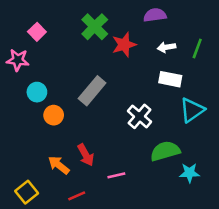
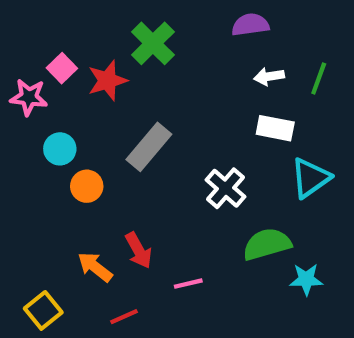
pink square: (37, 32) -> (62, 68), moved
red star: (124, 45) -> (107, 81), moved

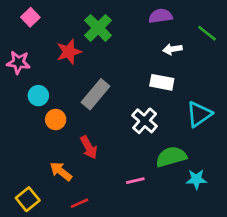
pink square: (62, 68) -> (30, 17), moved
green line: (319, 79) -> (207, 33), moved, turned -72
white rectangle: (275, 128) -> (162, 82), moved
red arrow: (139, 250) -> (89, 147), moved
pink line: (188, 284) -> (135, 181), moved

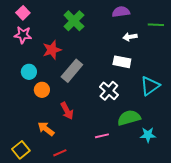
green line: (207, 33) -> (156, 25), turned -35
red star: (69, 52) -> (52, 50), moved
pink star: (18, 62) -> (23, 35), moved

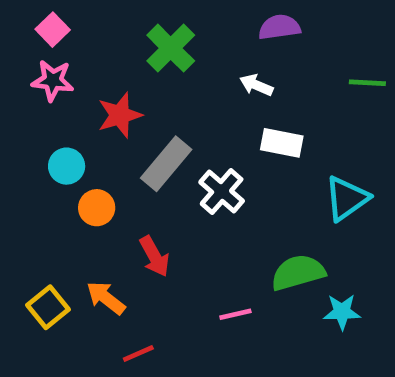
green line: (156, 25) -> (367, 83), moved
white arrow: (130, 37) -> (256, 85), moved, turned 32
white cross: (109, 91) -> (222, 192), moved
yellow square: (21, 150) -> (48, 307), moved

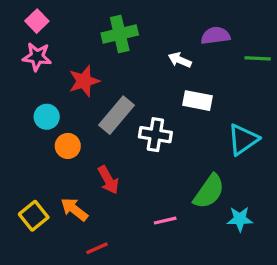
purple semicircle: (279, 27) -> (215, 36), moved
green cross: (171, 48) -> (120, 34), turned 32
white cross: (222, 192) -> (155, 135), turned -32
green semicircle: (298, 273) -> (209, 191), turned 141

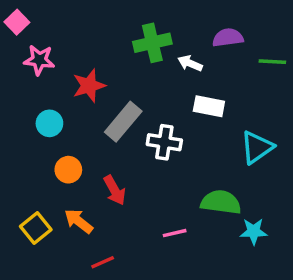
pink square: (37, 21) -> (17, 22), moved
green cross: (120, 34) -> (152, 43), moved
orange circle: (68, 146) -> (68, 170), moved
green semicircle: (209, 191) -> (221, 202), turned -117

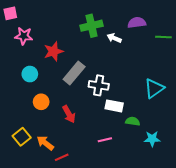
pink square: (17, 22) -> (10, 13), turned 32
white rectangle: (209, 106) -> (114, 106), moved
green semicircle: (221, 202) -> (133, 121), size x0.6
orange arrow: (79, 221) -> (45, 143), moved

